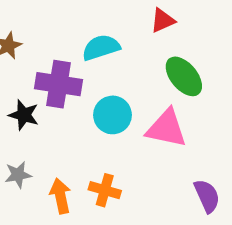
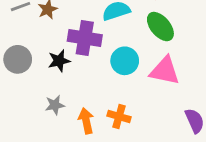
green ellipse: (184, 76) -> (160, 27), moved
black star: (24, 115) -> (59, 61), turned -30

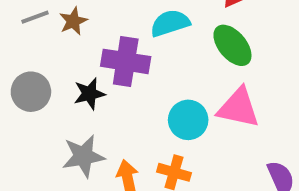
cyan circle: (125, 61) -> (188, 120), moved
gray star: (55, 105) -> (83, 156), size x1.5

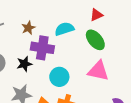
brown star: (73, 21) -> (28, 28), moved
cyan circle: (188, 120) -> (59, 77), moved

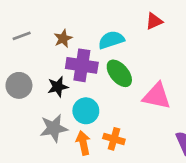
green ellipse: (95, 40) -> (119, 73), moved
cyan circle: (59, 77) -> (86, 111), moved

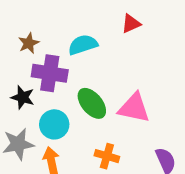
green ellipse: (119, 73) -> (92, 103), moved
black star: (58, 87) -> (23, 97), turned 30
orange cross: (114, 139) -> (107, 156), moved

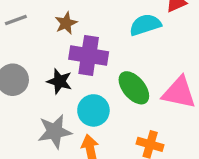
cyan semicircle: (83, 45) -> (145, 25), moved

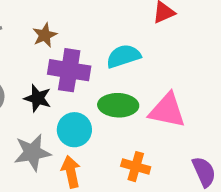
cyan semicircle: (145, 25) -> (123, 56), moved
green ellipse: (134, 88) -> (118, 105), turned -48

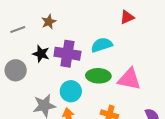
brown star: (45, 35) -> (49, 22), moved
black star: (38, 98) -> (41, 54), moved

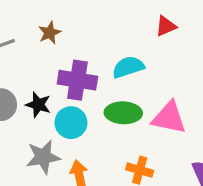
black star: (41, 54) -> (38, 105), moved
cyan circle: (71, 91) -> (71, 123), moved

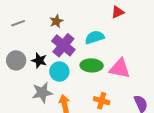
brown star: (50, 33) -> (56, 21), moved
purple cross: (77, 80) -> (63, 45), turned 30

